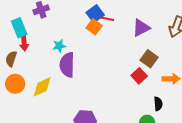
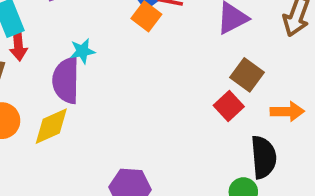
purple semicircle: (67, 65) -> (66, 80), moved
black semicircle: (158, 104) -> (263, 157), size x1.6

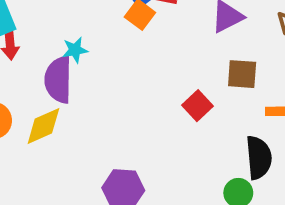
brown square: (247, 75) -> (242, 74), turned -32
red square: (229, 106) -> (197, 106), moved

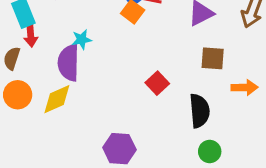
red square: (197, 106) -> (157, 83), moved
black semicircle: (259, 158) -> (199, 111), moved

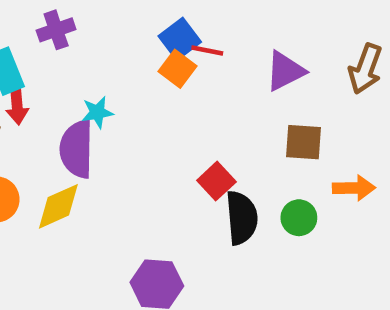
black semicircle: (199, 111) -> (242, 218), moved
green circle: (210, 151) -> (299, 218), moved

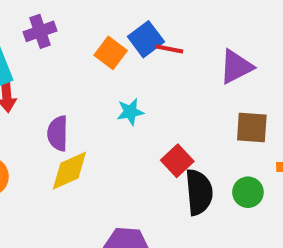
orange square: (177, 69) -> (111, 53), moved
cyan star: (97, 112) -> (130, 112), moved
purple semicircle: (77, 149) -> (58, 133), size x0.7
yellow diamond: (58, 206) -> (69, 171), moved

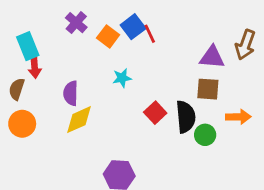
purple cross: (40, 31) -> (76, 23), moved, turned -30
red line: (169, 49) -> (150, 34), turned 54
purple triangle: (236, 67) -> (212, 57), moved, turned 32
black semicircle: (199, 192) -> (186, 117), moved

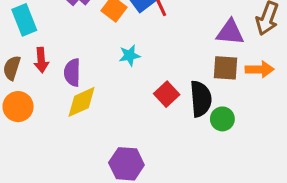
red arrow: (35, 67) -> (41, 60), moved
orange arrow: (238, 117) -> (260, 69), moved

